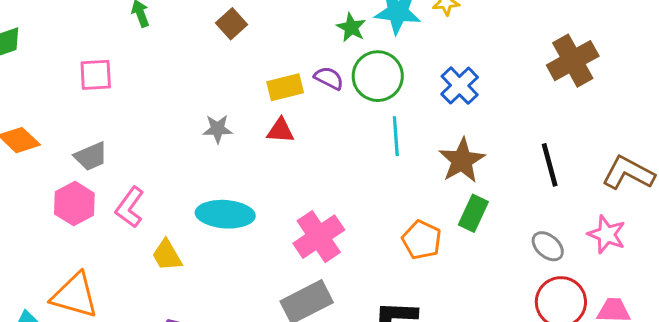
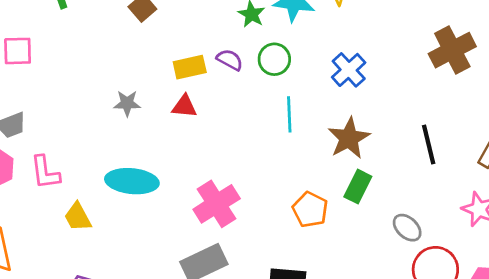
green circle: (378, 76) -> (274, 59), size x0.7
pink L-shape: (130, 207) -> (45, 172), turned -45
gray ellipse: (548, 246) -> (407, 228), moved

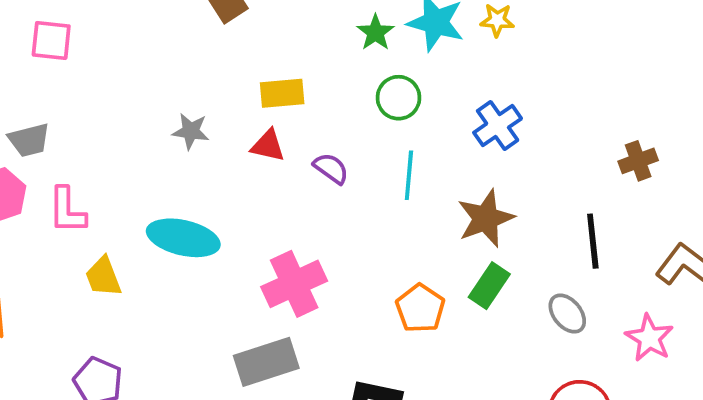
brown cross: (452, 50) -> (638, 161), moved, size x0.6
purple semicircle: (230, 60) -> (331, 168), moved
gray ellipse: (407, 228) -> (567, 314), moved

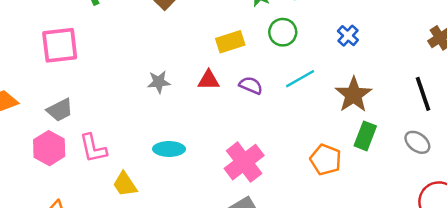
pink square: (51, 41) -> (60, 45), size x1.4
yellow rectangle: (282, 93) -> (230, 42), moved
blue cross: (498, 126) -> (348, 36), size x0.7
cyan line: (409, 175) -> (300, 79), turned 68
cyan ellipse: (183, 238) -> (169, 149), size x0.7

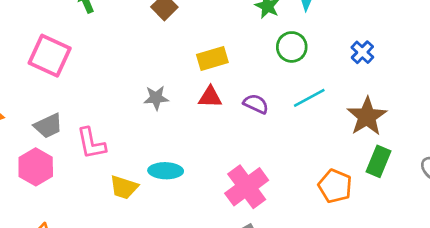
yellow rectangle: (230, 42) -> (212, 58), moved
pink square: (60, 45) -> (50, 56), turned 30
pink L-shape: (93, 148) -> (91, 143), moved
yellow trapezoid: (125, 184) -> (124, 187), moved, turned -40

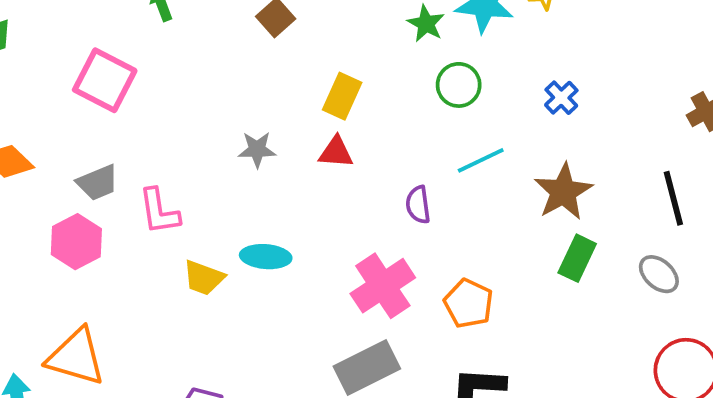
yellow rectangle: (212, 58) -> (342, 96), turned -52
purple semicircle: (256, 104) -> (418, 205), moved, turned -125
orange pentagon: (335, 186) -> (469, 303), moved

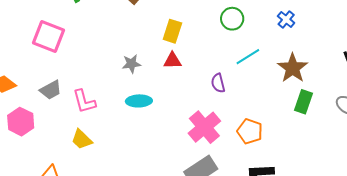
pink hexagon: (76, 242) -> (21, 122), moved
cyan ellipse: (266, 257) -> (139, 101), moved
yellow trapezoid: (204, 278) -> (82, 139), moved, turned 30

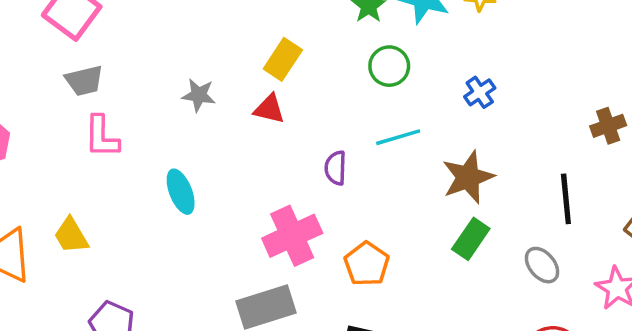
gray trapezoid: (51, 90) -> (84, 81), moved
cyan ellipse: (139, 101) -> (181, 192), moved, turned 55
yellow trapezoid: (82, 139) -> (71, 235), moved

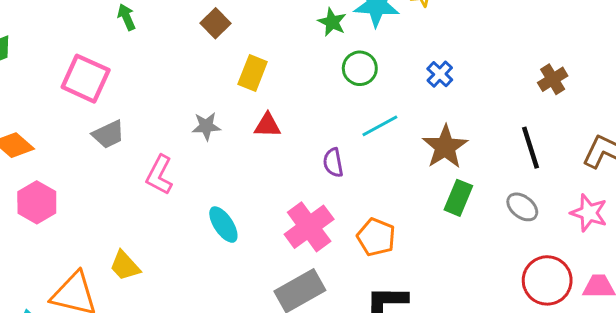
yellow rectangle: (283, 59) -> (253, 73), moved
pink L-shape: (102, 137) -> (159, 175), moved, turned 39
cyan ellipse: (181, 192) -> (223, 225), moved

